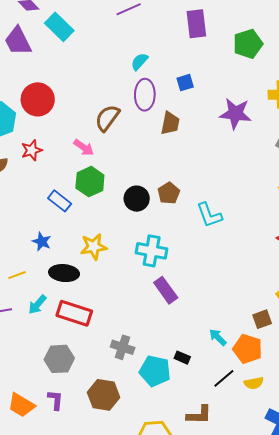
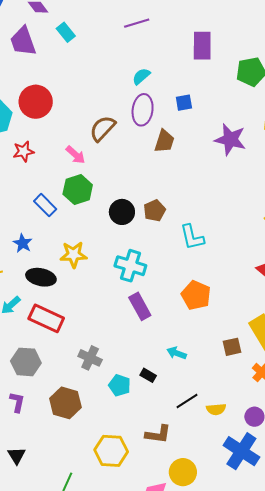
cyan rectangle: (59, 27) -> (66, 32), size x0.7
cyan arrow: (218, 337) -> (177, 353), moved, turned -30
orange pentagon: (248, 349) -> (196, 295), moved
cyan pentagon: (155, 371) -> (120, 385), size x0.7

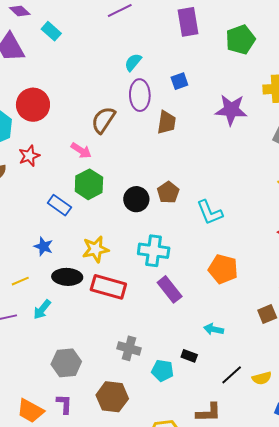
red rectangle: (46, 318) -> (108, 287), moved

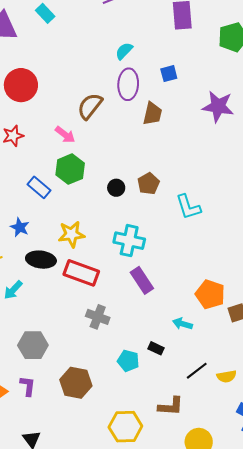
black circle: (136, 199) -> (116, 188), size x0.7
orange pentagon: (223, 269) -> (210, 294), moved
gray cross: (129, 348) -> (98, 317), moved

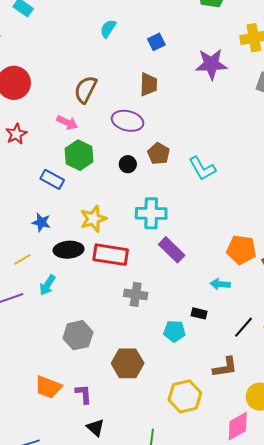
purple ellipse: (128, 84) -> (128, 121), moved, turned -68
purple L-shape: (28, 386) -> (84, 394), moved

